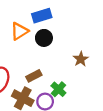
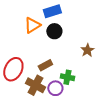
green cross: (58, 89) -> (67, 77), turned -32

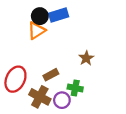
black circle: (54, 31) -> (40, 16), moved
brown star: (87, 50) -> (86, 58), moved

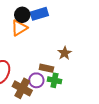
brown rectangle: (51, 75) -> (46, 68), moved, turned 40
purple circle: (62, 100) -> (36, 80), moved

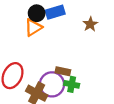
brown star: (65, 53) -> (90, 24), moved
purple circle: (36, 80) -> (52, 84), size x1.5

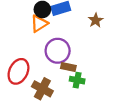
purple circle: (52, 84) -> (58, 51), moved

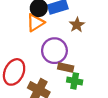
brown star: (96, 20) -> (77, 25), moved

